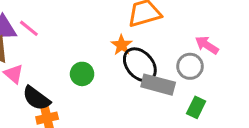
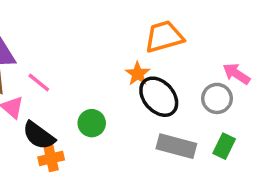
pink line: (29, 28) -> (39, 83), moved
green circle: (82, 74) -> (92, 123), moved
gray rectangle: (158, 85) -> (176, 146), moved

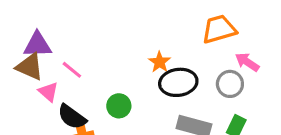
orange trapezoid: (164, 37) -> (219, 29), moved
black ellipse: (159, 97) -> (178, 82), turned -57

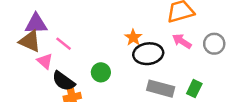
pink arrow: (247, 62) -> (182, 41), moved
gray circle: (230, 84) -> (214, 44), moved

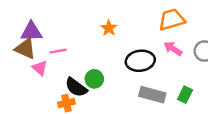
orange star: (133, 37) -> (109, 28), moved
pink line: (64, 44) -> (58, 51), turned -49
black semicircle: (64, 81) -> (76, 87), moved

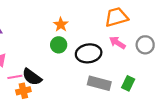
pink line: (58, 51) -> (15, 77), moved
green circle: (94, 79) -> (59, 45), moved

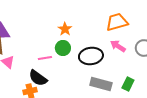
pink line: (15, 77) -> (45, 58), moved

